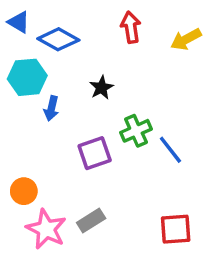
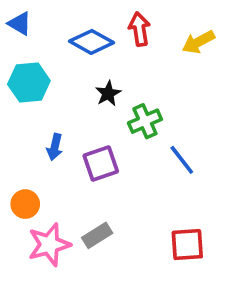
blue diamond: (58, 39) -> (92, 42), moved
blue arrow: (51, 108) -> (55, 147), moved
green cross: (136, 131) -> (145, 121), moved
pink star: (46, 229) -> (49, 245), turned 30

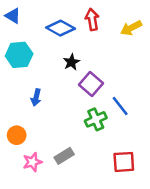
green cross: (145, 121) -> (96, 119), moved
purple square: (101, 164) -> (91, 84), moved, turned -30
pink star: (49, 245) -> (32, 162), size x0.7

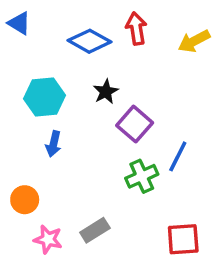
cyan hexagon: (19, 55) -> (44, 97), moved
blue line: (120, 106) -> (178, 156), turned 65
pink star: (32, 162) -> (48, 239), turned 30

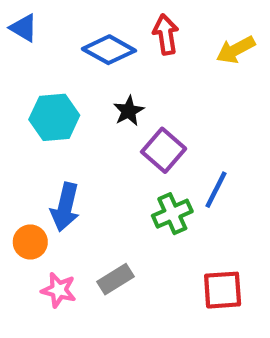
blue arrow: (53, 144) -> (65, 207), moved, size x1.5

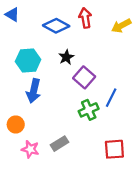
blue arrow: (65, 207) -> (34, 91), moved

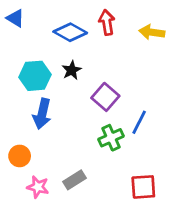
yellow arrow: (121, 26) -> (152, 32), turned 36
black star: (66, 57) -> (72, 70), moved

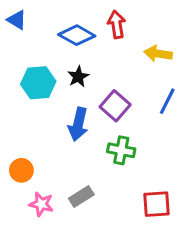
yellow arrow: (152, 32) -> (158, 54), moved
blue arrow: (42, 114) -> (78, 124), moved
blue line: (139, 122) -> (167, 101), moved
green cross: (111, 138) -> (121, 150), turned 35

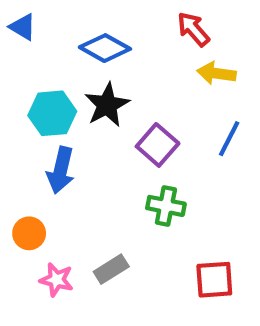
red arrow: (117, 24) -> (193, 29), moved, turned -32
black star: (78, 77) -> (107, 105), size x1.5
blue arrow: (78, 124) -> (61, 170), moved

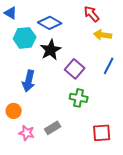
cyan hexagon: (52, 113) -> (25, 38), moved

